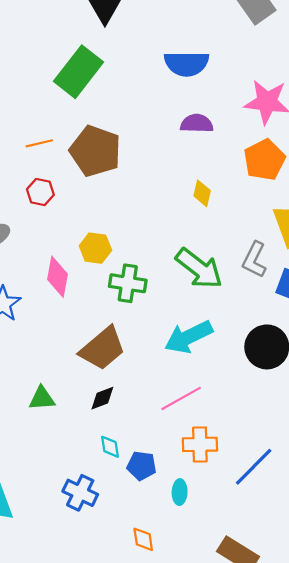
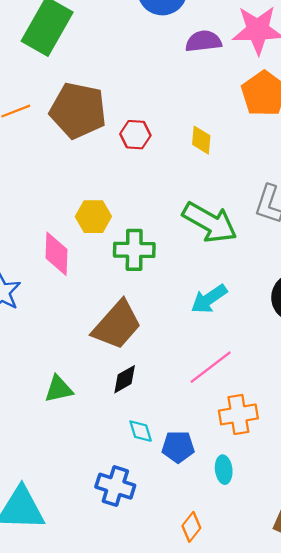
purple semicircle: (197, 123) -> (203, 41), moved
red hexagon: (40, 192) -> (135, 135), moved
cyan arrow: (188, 337) -> (209, 299), size x0.7
orange diamond: (143, 539) -> (191, 527), turned 55

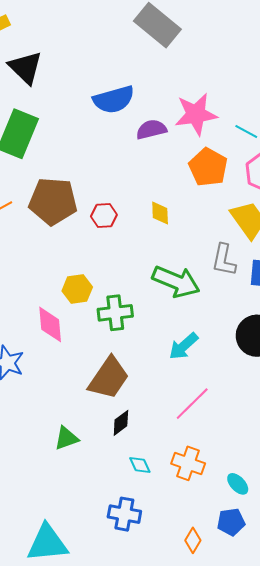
orange cross: (238, 414) -> (188, 463), moved, turned 36
blue pentagon: (178, 447) -> (231, 522), moved
cyan ellipse: (224, 470) -> (238, 484), moved, turned -30

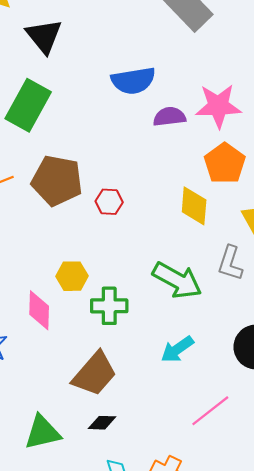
yellow diamond: (160, 213) -> (194, 206), moved, size x1.5
pink line: (192, 404) -> (210, 411), moved
black diamond: (121, 423) -> (102, 423), turned 32
green triangle: (66, 438) -> (43, 432), size x1.4

